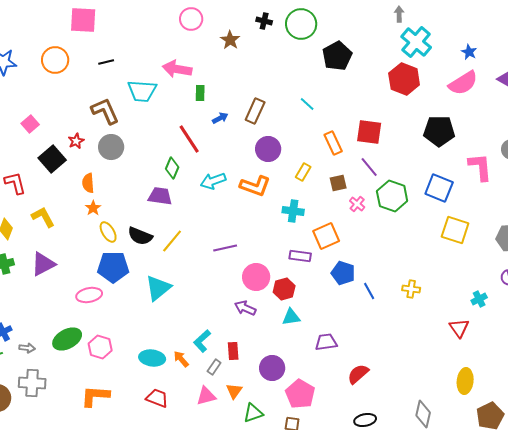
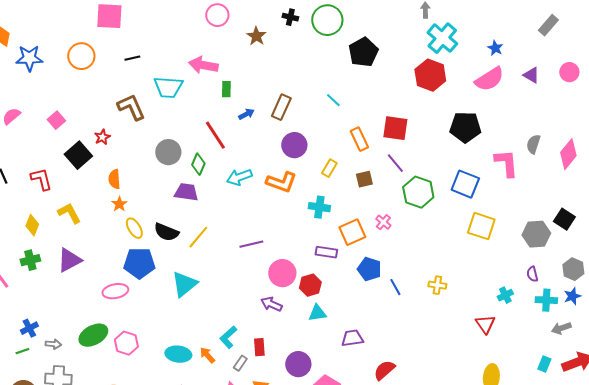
gray circle: (111, 147) -> (168, 152), moved
pink cross: (357, 204) -> (383, 222), moved

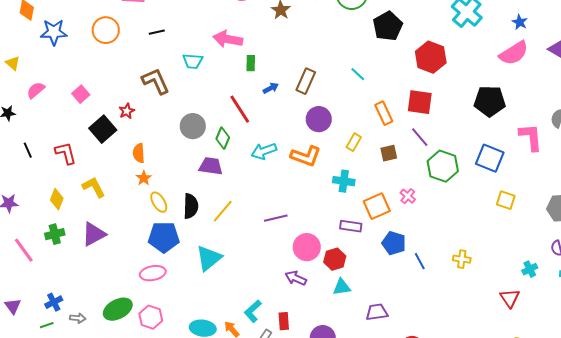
red hexagon: (430, 75) -> (431, 57), moved
cyan trapezoid: (168, 87) -> (193, 61), size x0.7
yellow square: (481, 226) -> (506, 200), size x0.7
black semicircle: (166, 232) -> (191, 206), turned -110
pink ellipse: (115, 291) -> (153, 273), moved

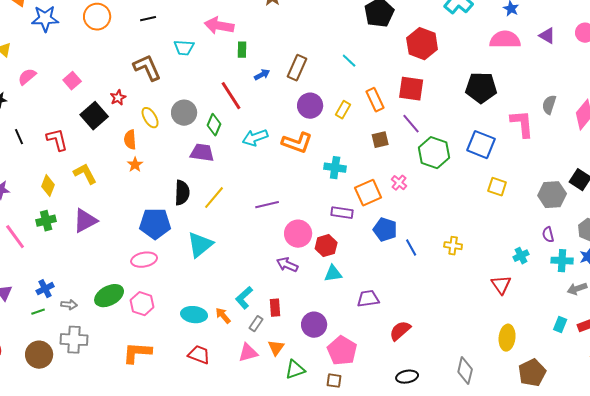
pink semicircle: (514, 53) -> (505, 40), turned -148
yellow rectangle: (354, 142) -> (343, 110), moved
yellow ellipse: (159, 202) -> (150, 118), moved

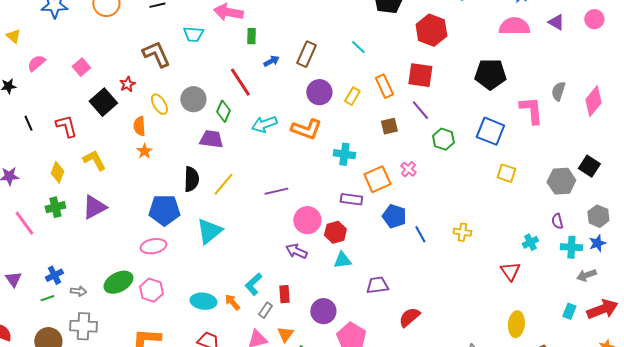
green hexagon: (434, 153) -> (443, 139), size x0.7

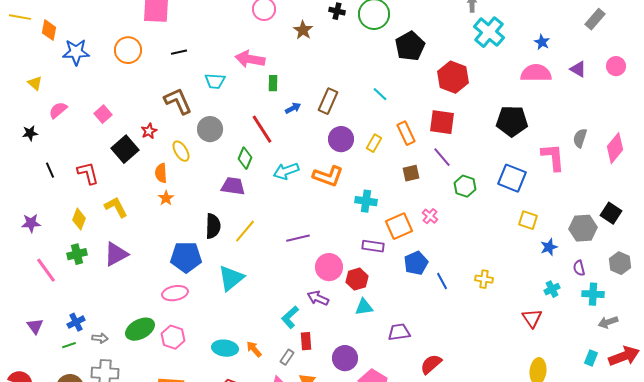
gray circle: (193, 99) -> (210, 129), moved
blue pentagon: (394, 216) -> (416, 263), turned 30
blue star: (597, 243) -> (549, 247), moved
cyan L-shape: (253, 284) -> (290, 317), moved

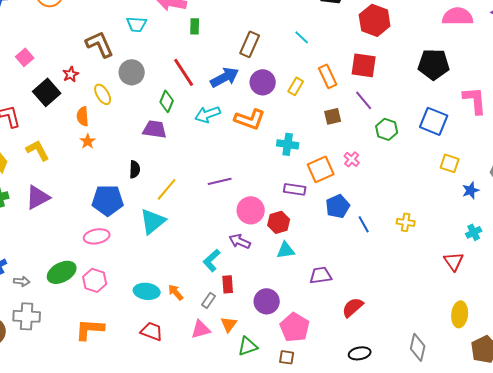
blue arrow: (293, 108) -> (225, 77), moved, size x1.8
black semicircle: (213, 226) -> (135, 169), size x0.7
yellow line: (245, 231) -> (167, 189), moved

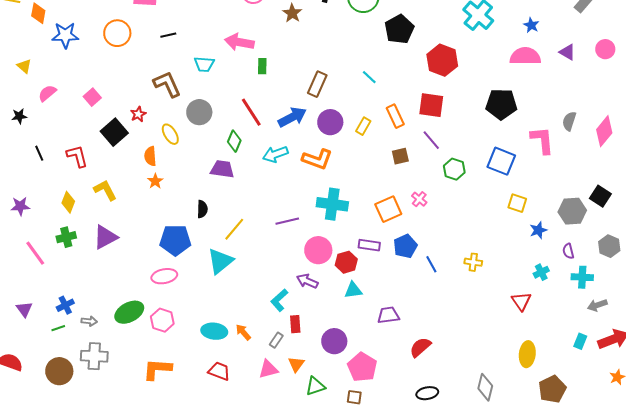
cyan cross: (288, 144) -> (332, 204), moved, size x1.4
purple rectangle: (295, 189) -> (369, 245), moved

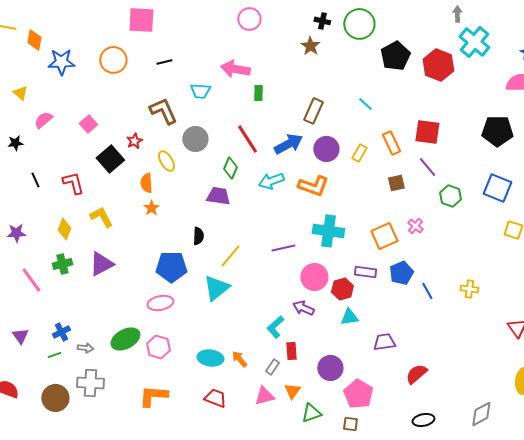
brown star: (292, 13) -> (310, 46), moved
red hexagon: (442, 60) -> (438, 65), moved
gray diamond: (485, 387) -> (481, 414), turned 48

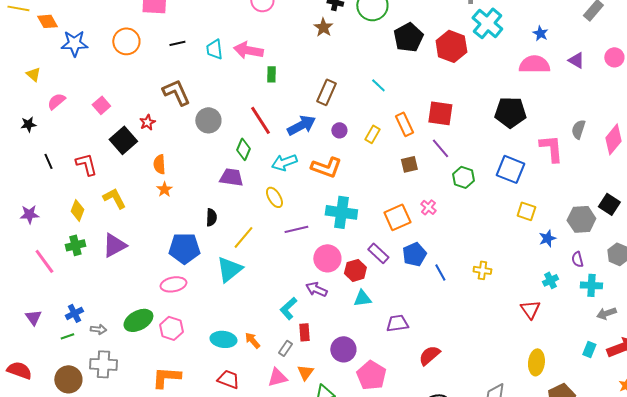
orange diamond: (34, 40) -> (47, 21), turned -40
cyan trapezoid: (200, 91) -> (214, 49), moved, turned 80
purple circle: (326, 149) -> (339, 130), size x0.6
yellow ellipse: (166, 161) -> (274, 197), moved
purple rectangle: (365, 272) -> (378, 253), turned 35

